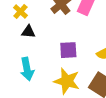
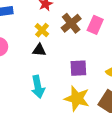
yellow cross: (20, 12) -> (42, 30), moved

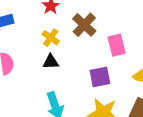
pink rectangle: (95, 25) -> (117, 45), moved, turned -30

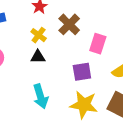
pink rectangle: (117, 45) -> (98, 44), turned 30

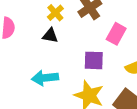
cyan arrow: (41, 96) -> (45, 78), turned 90

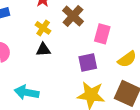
cyan arrow: (45, 78) -> (27, 92), moved, turned 30

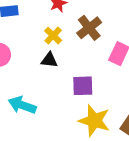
purple square: (88, 63) -> (83, 86), moved

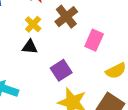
purple square: (83, 86) -> (61, 70), turned -30

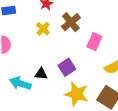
black triangle: (30, 47) -> (41, 74), moved

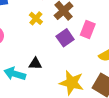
purple square: (67, 67) -> (65, 38), moved

